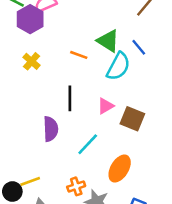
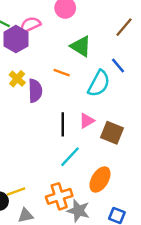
green triangle: (108, 41) -> (81, 46), moved
black line: (70, 98) -> (63, 124), moved
purple semicircle: (51, 129) -> (35, 91), moved
orange cross: (76, 186) -> (59, 196), size x1.5

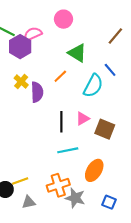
orange line: (62, 73) -> (60, 76), turned -64
cyan line: (70, 157) -> (68, 150), turned 36

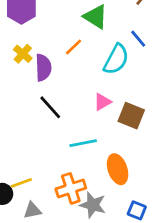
black line: (61, 122) -> (50, 107), moved, turned -42
orange ellipse: (94, 170) -> (118, 169), turned -50

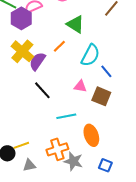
blue line: (138, 39) -> (106, 71), moved
yellow cross: (23, 54) -> (22, 51), size x1.6
purple semicircle: (43, 68) -> (37, 61), turned -144
pink triangle: (102, 102) -> (80, 86), turned 40

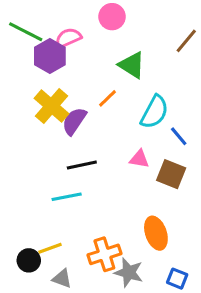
black line: (42, 90) -> (82, 165), turned -60
cyan line: (66, 116) -> (67, 197), moved
gray triangle: (29, 165) -> (62, 279), turned 32

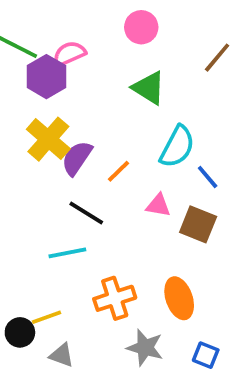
pink circle: (112, 17) -> (141, 27), moved
orange line: (107, 98) -> (118, 171), moved
black line: (82, 165) -> (86, 213), turned 44
orange cross: (104, 254) -> (115, 298), moved

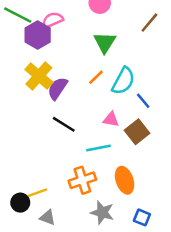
green triangle: (149, 88) -> (105, 42), turned 30
orange line: (118, 171) -> (96, 77), moved
brown square: (198, 224) -> (137, 132), turned 30
cyan line: (67, 253) -> (98, 148), moved

